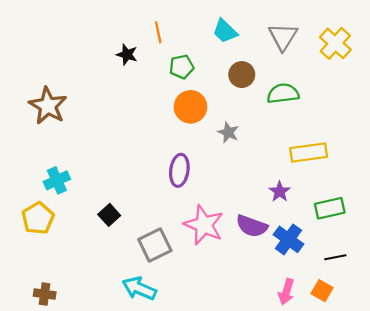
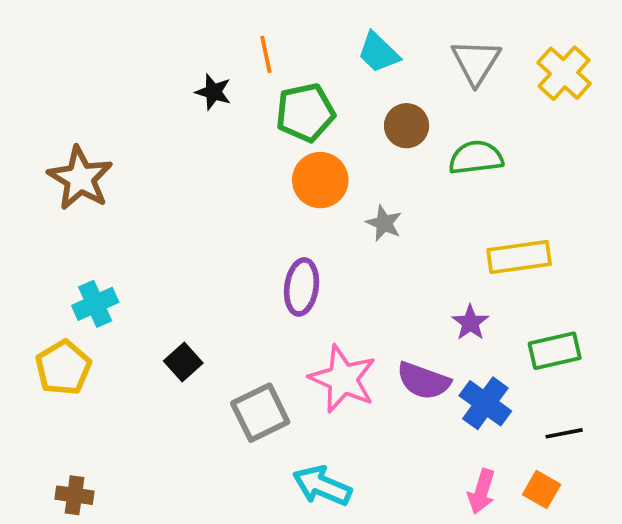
green pentagon: (182, 67) -> (305, 113), size x1.4
cyan arrow: (139, 288) -> (322, 486), moved

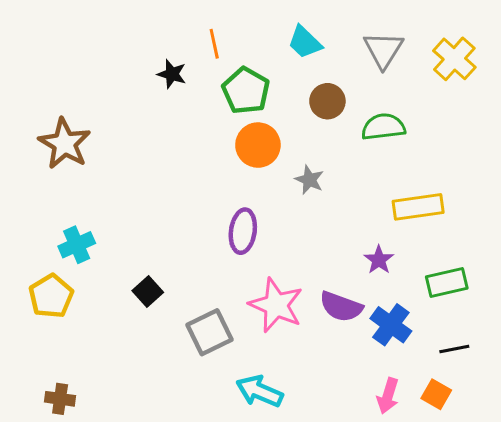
green pentagon: (305, 113) -> (246, 91), turned -30

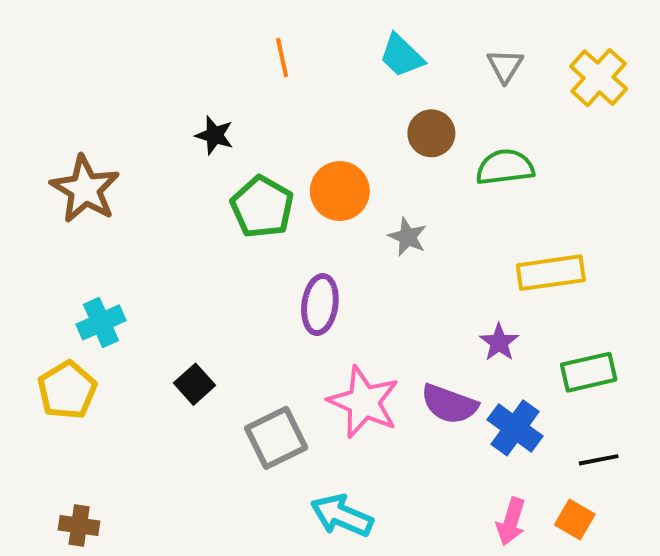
gray triangle: (383, 50) -> (505, 66), size x0.7
black star: (172, 74) -> (214, 135), moved
green pentagon: (246, 91) -> (262, 207), moved

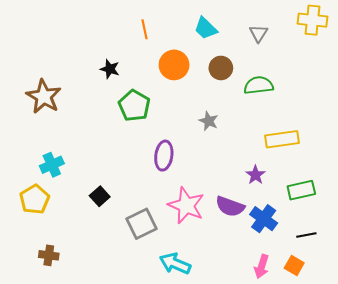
yellow cross: (599, 78) -> (313, 20), moved, turned -36
orange circle: (340, 191) -> (174, 65), moved
brown cross: (79, 525) -> (49, 255), moved

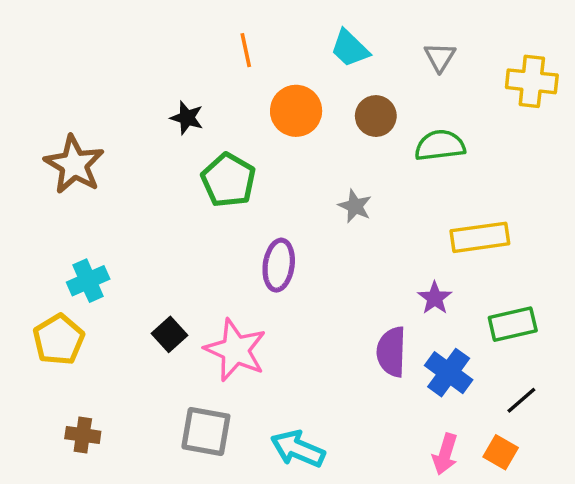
yellow cross: (313, 20) -> (532, 81), moved
pink star: (186, 205) -> (235, 350), moved
purple semicircle: (230, 206) -> (391, 352), turned 72
gray square: (141, 224) -> (206, 432), moved, turned 36
black line: (306, 235) -> (521, 400), turned -30

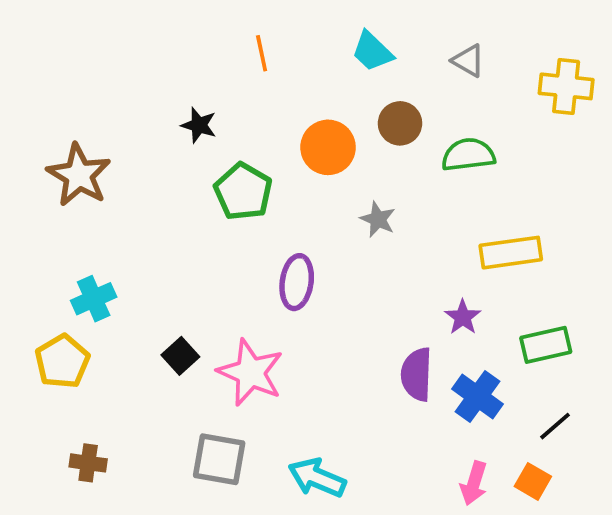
gray triangle: (440, 57) -> (468, 61), turned -32
orange circle: (296, 111) -> (328, 147), moved

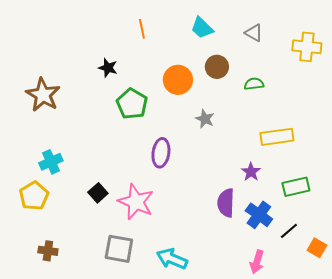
green semicircle: (468, 155) -> (254, 84), size x0.7
black line: (555, 426) -> (289, 231), moved
orange square: (533, 481) -> (317, 248), moved

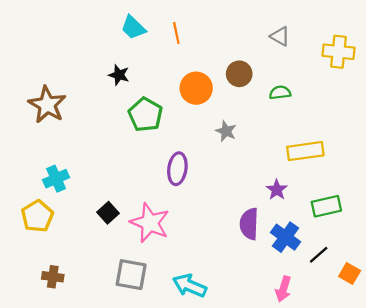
cyan trapezoid: (202, 28) -> (133, 27), moved
orange line: (142, 29) -> (176, 33), moved

